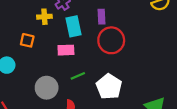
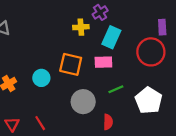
purple rectangle: (101, 17) -> (162, 27), moved
cyan rectangle: (73, 26) -> (111, 37), turned 36
orange square: (27, 40) -> (71, 64), moved, size x1.5

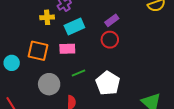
purple rectangle: (162, 27) -> (112, 20), moved, turned 56
cyan rectangle: (111, 37) -> (74, 26), turned 42
red circle: (151, 52) -> (110, 40), size x0.7

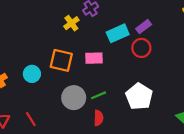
yellow cross: (47, 17) -> (71, 23), turned -32
cyan rectangle: (74, 26) -> (118, 33), moved
green line: (78, 73) -> (98, 95), moved

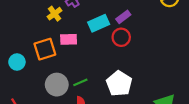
pink rectangle: (94, 58) -> (69, 39), moved
orange square: (61, 60) -> (45, 49), turned -30

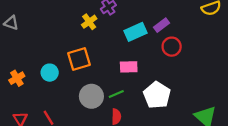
red circle: (121, 37) -> (172, 47), moved
pink rectangle: (69, 39) -> (129, 67), moved

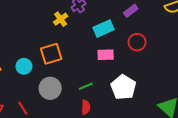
purple rectangle: (161, 25) -> (131, 11), moved
pink rectangle: (129, 67) -> (106, 55), moved
gray circle: (91, 96) -> (50, 88), moved

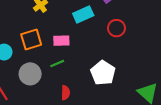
pink rectangle: (106, 55) -> (61, 41), moved
green line: (86, 86) -> (57, 63), moved

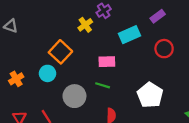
orange square: (31, 40) -> (60, 52), moved, turned -30
green line: (57, 63) -> (103, 85), turned 40

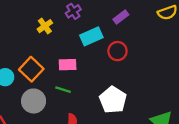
purple cross: (104, 11) -> (73, 11), moved
red circle: (164, 49) -> (117, 51), moved
orange square: (60, 52) -> (31, 69), moved

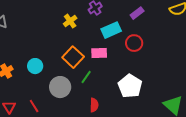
pink rectangle: (68, 65) -> (99, 53), moved
orange square: (31, 69) -> (73, 57), moved
green line: (63, 90) -> (86, 77), turned -72

